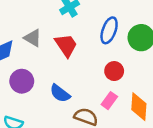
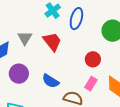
blue ellipse: (109, 30) -> (76, 19), moved
gray triangle: (33, 38) -> (25, 38), turned 35

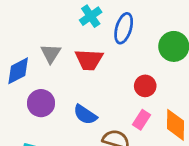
red trapezoid: (52, 42) -> (89, 60), turned 130

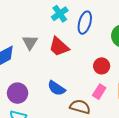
red trapezoid: (89, 60) -> (59, 47), turned 40
purple circle: (41, 103) -> (18, 93), moved

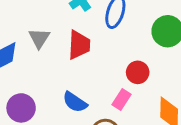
red trapezoid: (59, 47) -> (79, 45), turned -130
pink rectangle: (99, 92) -> (122, 100), moved

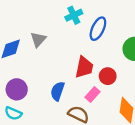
red trapezoid: (79, 45) -> (84, 67), moved
blue semicircle: (75, 102) -> (57, 91), turned 66

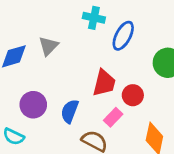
cyan cross: (74, 15) -> (94, 18), turned 35
purple circle: (17, 89) -> (33, 105), moved

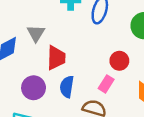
red trapezoid: (104, 83) -> (56, 58), moved

